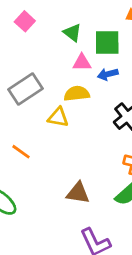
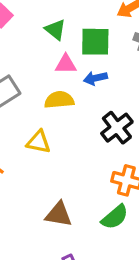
yellow triangle: (58, 117) -> (39, 142), moved

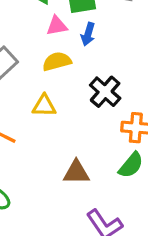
blue arrow: (95, 78) -> (88, 34), turned -50
black cross: (117, 128) -> (105, 92), moved

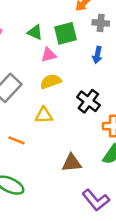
blue arrow: (88, 34) -> (97, 55), moved

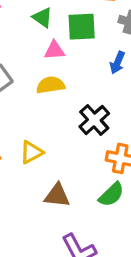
yellow triangle: (44, 115) -> (31, 152), moved, turned -36

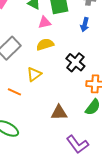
yellow triangle: (31, 152) -> (34, 74), moved

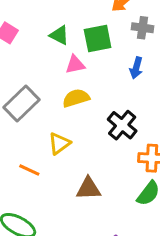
brown triangle: (59, 113) -> (89, 189), moved

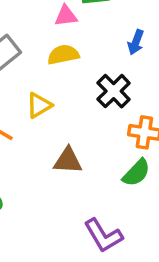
blue arrow: (136, 68) -> (136, 42), moved

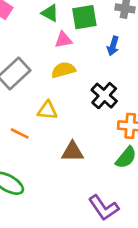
blue arrow: (136, 42) -> (113, 46), moved
yellow triangle: (39, 105) -> (47, 110), turned 40

